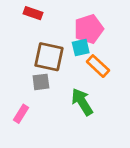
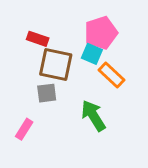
red rectangle: (33, 13) -> (38, 39), moved
cyan square: (81, 47) -> (92, 54), turned 36

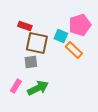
pink pentagon: (101, 33) -> (80, 25), moved
green arrow: (93, 116) -> (38, 88), moved, turned 95

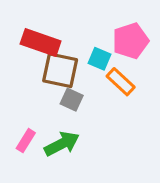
red rectangle: (25, 26) -> (41, 42), size x1.6
gray square: (31, 62) -> (72, 100), moved, turned 32

